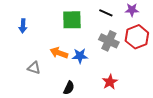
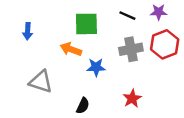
gray cross: (109, 41) -> (131, 49), turned -36
orange arrow: (59, 53) -> (71, 49), moved
gray triangle: (34, 68) -> (41, 82), size x1.5

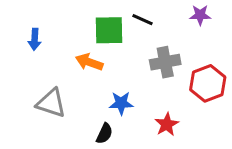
black line: (127, 16) -> (142, 20), moved
red hexagon: (165, 44) -> (208, 83), moved
blue star: (96, 67) -> (121, 103), moved

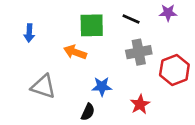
black line: (142, 20) -> (131, 19), moved

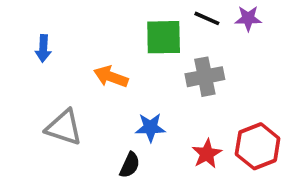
black line: (131, 19) -> (207, 18), moved
green square: (92, 25) -> (164, 37), moved
red hexagon: (174, 70) -> (258, 146), moved

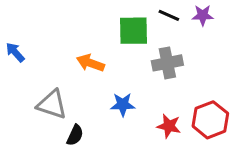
blue arrow: (43, 48) -> (15, 52), moved, turned 135
red star: (207, 154) -> (169, 126), turned -30
black semicircle: (130, 165) -> (75, 135), moved

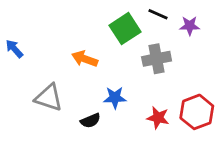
purple star: (203, 15) -> (190, 26), moved
green square: (133, 31) -> (125, 29), turned -32
black semicircle: (75, 135) -> (90, 121), moved, turned 42

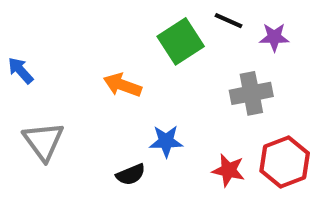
gray cross: (157, 59) -> (251, 93), moved
gray triangle: (49, 98) -> (43, 141), moved, turned 36

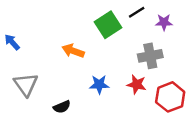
black line: (228, 21) -> (137, 12), turned -56
red star: (228, 170) -> (137, 84), moved
black semicircle: (131, 174) -> (62, 107), moved

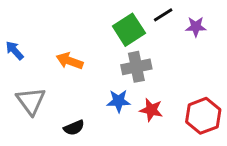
orange arrow: (73, 51) -> (70, 61), moved
gray cross: (150, 56) -> (136, 67), moved
red star: (137, 84) -> (151, 110), moved

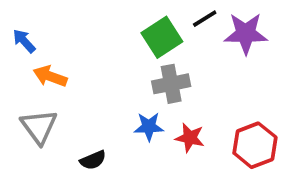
purple star: (196, 27) -> (246, 33), size x1.6
blue arrow: (15, 50) -> (24, 41), moved
orange arrow: (70, 61) -> (50, 76), moved

